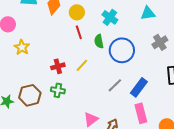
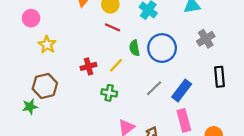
red line: (79, 32) -> (113, 27), turned -48
green semicircle: (99, 41) -> (134, 48), moved
green cross: (58, 90) -> (109, 93), moved
brown hexagon: (30, 95) -> (45, 86), moved

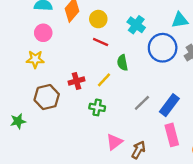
pink circle: (31, 18) -> (43, 33), moved
yellow star: (47, 45) -> (35, 59), turned -30
blue circle: (162, 48) -> (163, 48), moved
brown hexagon: (45, 86) -> (47, 97), moved

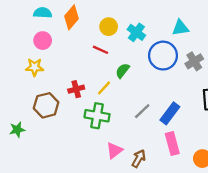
yellow circle: (98, 19) -> (109, 27), moved
green semicircle: (122, 63) -> (122, 71), turned 49
green cross: (97, 107) -> (97, 116), size x1.5

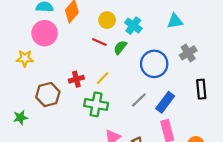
pink circle: (43, 41) -> (45, 33), size x1.5
blue circle: (163, 56) -> (154, 64), moved
yellow star: (35, 67) -> (25, 58), moved
green semicircle: (122, 71) -> (120, 47), moved

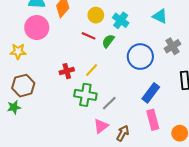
cyan triangle: (175, 21) -> (160, 16), turned 35
brown hexagon: (48, 95) -> (23, 86), moved
gray line: (139, 100) -> (109, 103), moved

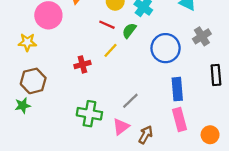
yellow line: (92, 70) -> (110, 50), moved
blue rectangle: (151, 93) -> (177, 89), turned -42
green cross: (85, 95) -> (89, 114), moved

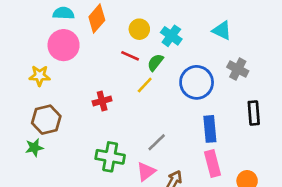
gray cross: (202, 36) -> (238, 69), turned -30
yellow line: (110, 50) -> (145, 85), moved

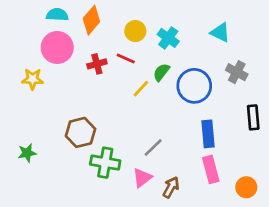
green semicircle: (155, 62) -> (161, 72), moved
red cross: (102, 101) -> (97, 64), moved
brown hexagon: (46, 120) -> (81, 132), moved

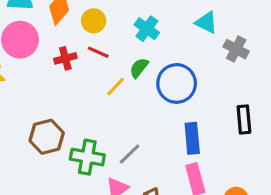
yellow circle: (135, 31) -> (94, 21), moved
gray cross: (237, 72) -> (236, 49), moved
green cross: (105, 163) -> (87, 157), moved

